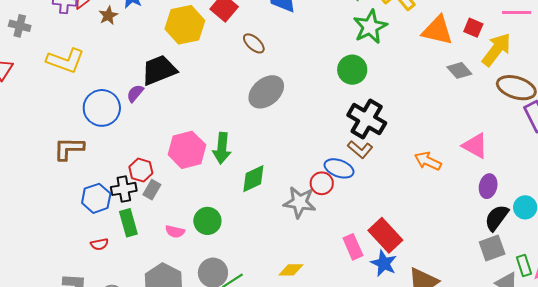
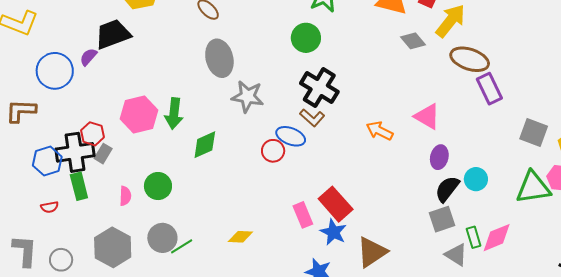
gray ellipse: (266, 92) -> (219, 58), turned -66
black cross: (124, 189) -> (75, 152), size x1.5
gray star: (300, 202) -> (248, 96), moved
pink semicircle: (175, 232) -> (125, 196), turned -102

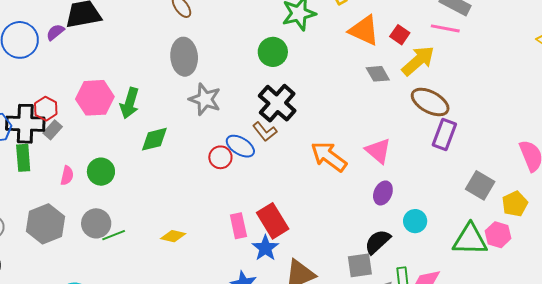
purple rectangle: (489, 89) -> (444, 135), turned 36
orange arrow: (380, 131) -> (329, 156), size x1.4
black semicircle: (447, 189) -> (378, 242), moved
gray square: (442, 219) -> (360, 265), moved

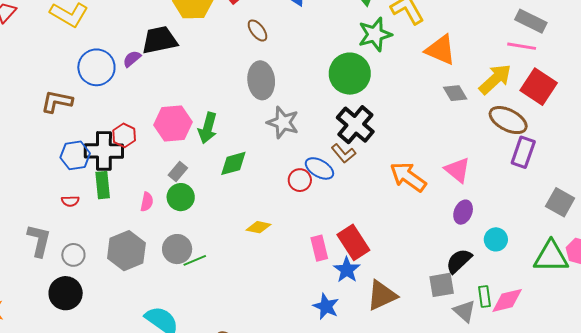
red square: (400, 35) -> (539, 87), moved, size x1.8
green circle: (273, 52) -> (350, 74), size x1.4
gray rectangle: (53, 130) -> (178, 172), moved
yellow diamond: (173, 236) -> (258, 227), moved

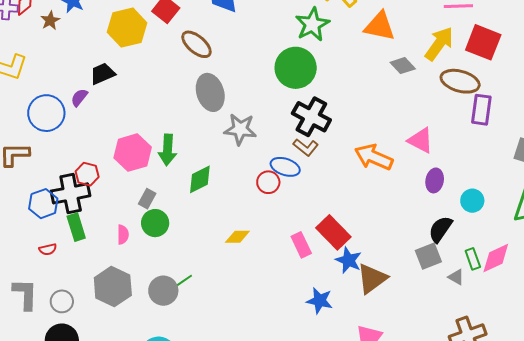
brown ellipse: (257, 30) -> (196, 44), size x1.4
black trapezoid: (159, 40) -> (102, 74), size x0.7
gray circle: (177, 249) -> (163, 291), moved
blue star: (347, 270) -> (349, 260), moved
gray triangle: (465, 311) -> (456, 277), size x0.7

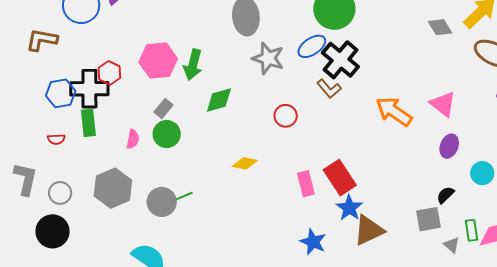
blue ellipse: (285, 167) -> (312, 46), moved, turned -64
black semicircle: (440, 229) -> (445, 195), size x0.7

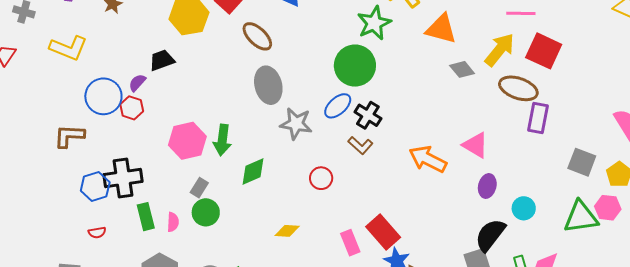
black cross: (340, 60) -> (368, 115), size x0.7
red hexagon: (109, 73) -> (132, 108), moved
green rectangle: (88, 123) -> (146, 217), moved
black semicircle: (445, 195) -> (490, 235), size x1.8

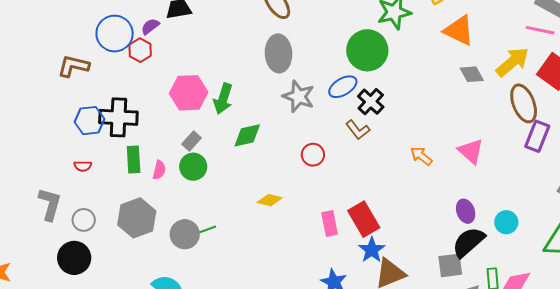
brown ellipse: (518, 88) -> (524, 103), turned 39
orange arrow: (428, 159) -> (421, 156), size x0.6
purple ellipse: (487, 186) -> (466, 211), moved, turned -45

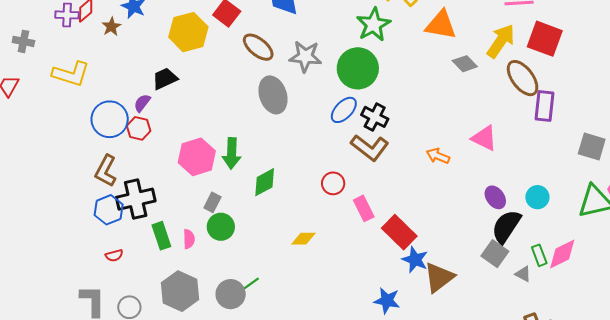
brown L-shape: (73, 66) -> (106, 171), moved, turned -60
gray star: (299, 96) -> (305, 57), moved
brown L-shape: (358, 130) -> (370, 148), size x1.5
pink rectangle: (330, 223) -> (364, 208), moved
gray square: (450, 265) -> (495, 254), turned -32

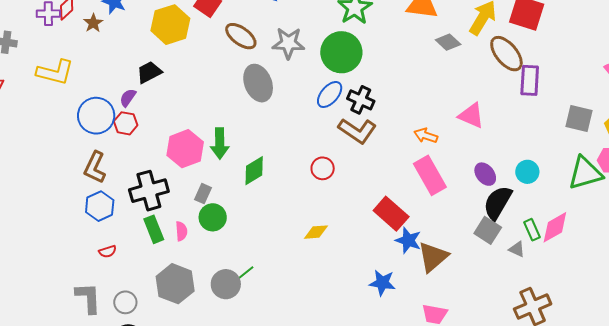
black cross: (136, 199) -> (149, 191), moved
pink rectangle: (364, 208) -> (430, 175), moved, size x1.5
yellow diamond: (303, 239) -> (316, 232), moved

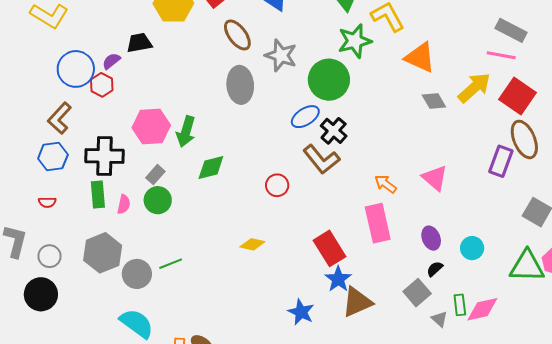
brown ellipse: (506, 54) -> (524, 139), moved
black semicircle: (498, 203) -> (435, 269), size x0.5
gray circle: (226, 284) -> (137, 274), moved

